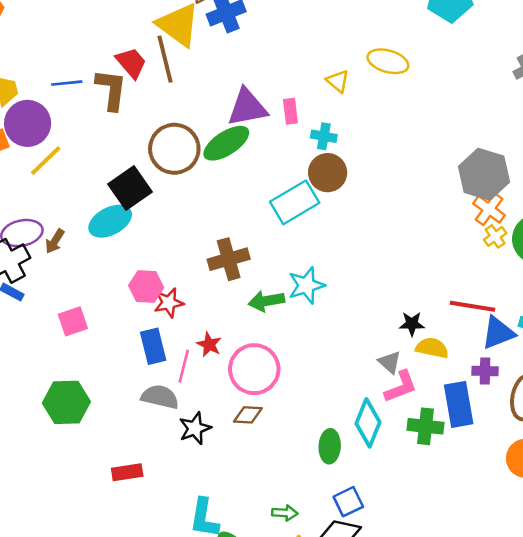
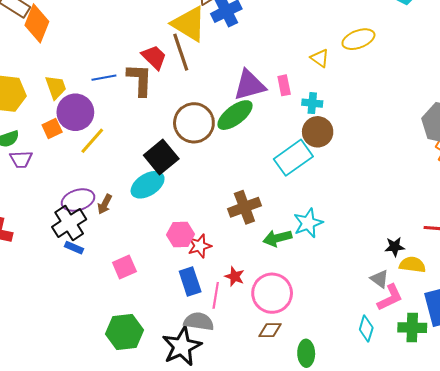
yellow ellipse: (388, 61) -> (358, 39), turned -32
cyan diamond: (368, 423) -> (366, 329), size x0.7
black star: (195, 428) -> (182, 346), moved, size x1.5
green ellipse: (330, 446) -> (306, 353), moved

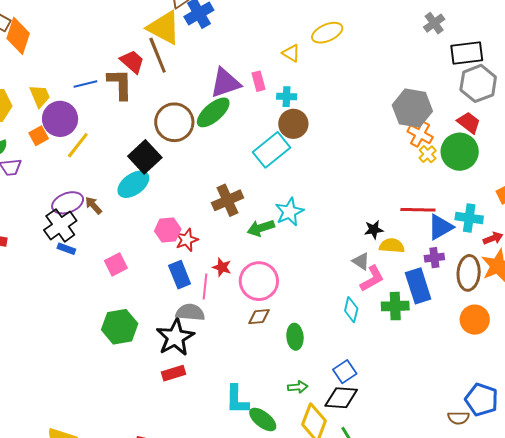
brown arrow: (105, 204) -> (93, 205), turned 114

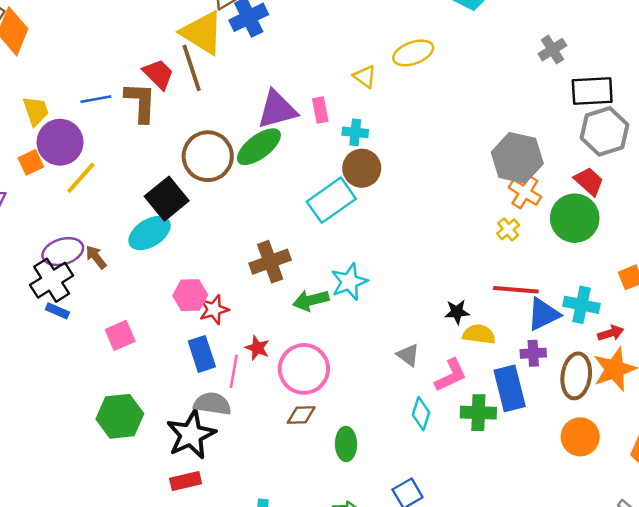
yellow cross: (428, 154) -> (508, 229), moved
gray triangle: (361, 261) -> (408, 355), moved

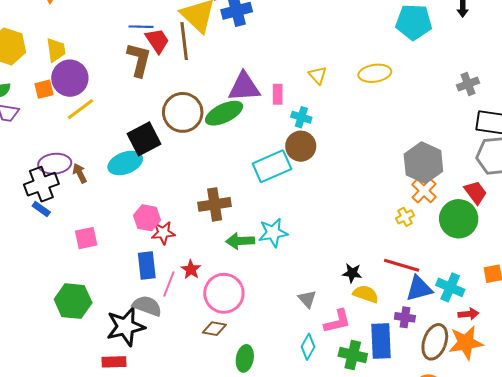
yellow ellipse: (413, 53) -> (375, 73), moved
blue line: (96, 99) -> (141, 27), moved

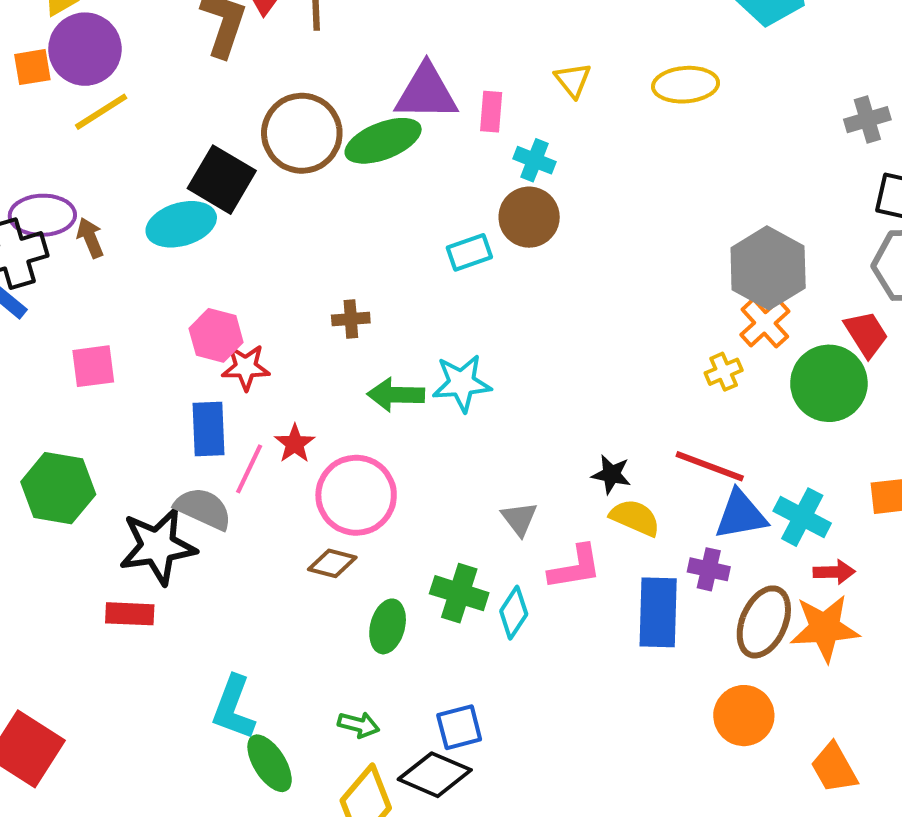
black square: (144, 139) -> (222, 180), turned -36
cyan rectangle: (272, 166) -> (469, 252), size x0.6
brown cross: (215, 204) -> (351, 319), size x0.6
green cross: (353, 355) -> (459, 593), moved

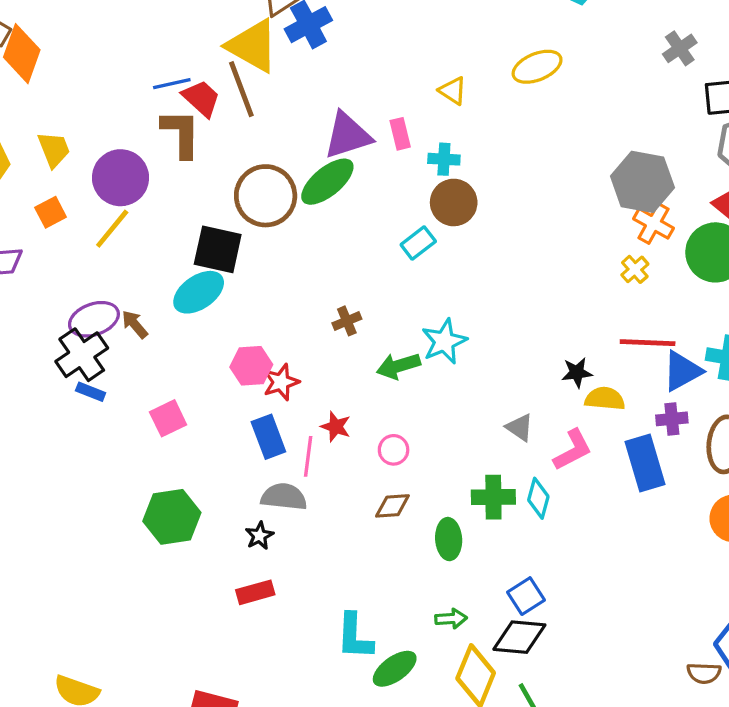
purple circle: (85, 49) -> (121, 178), moved
pink circle: (356, 495) -> (394, 450), size x0.5
black star: (158, 546) -> (259, 536), size x0.5
green ellipse: (270, 763) -> (395, 669), turned -75

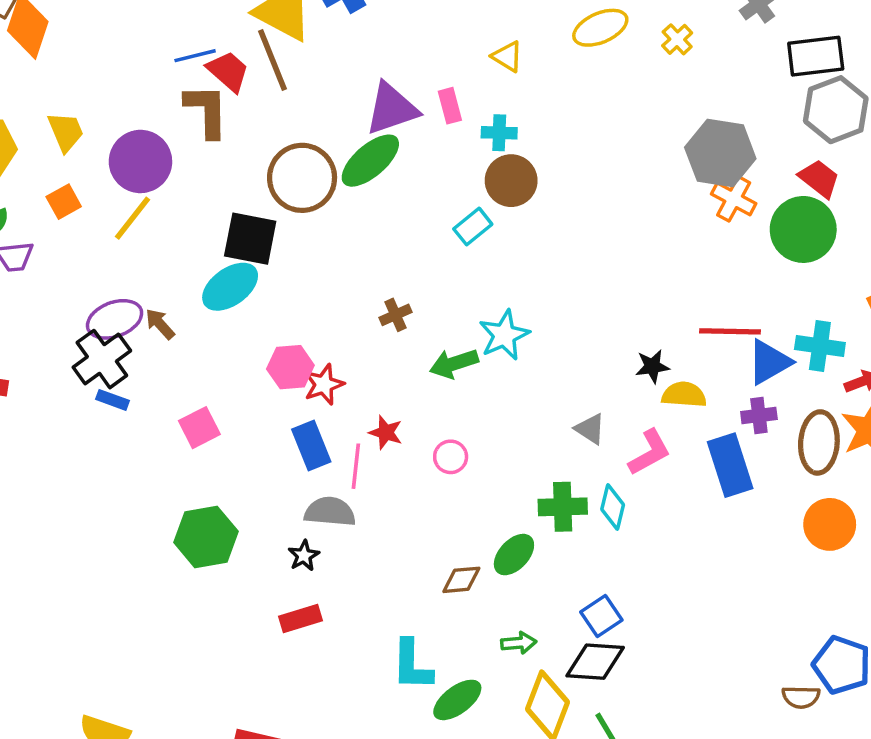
yellow cross: (635, 269) -> (677, 39), moved
brown diamond: (392, 506) -> (461, 580), moved
green ellipse: (449, 539) -> (514, 555), turned 48

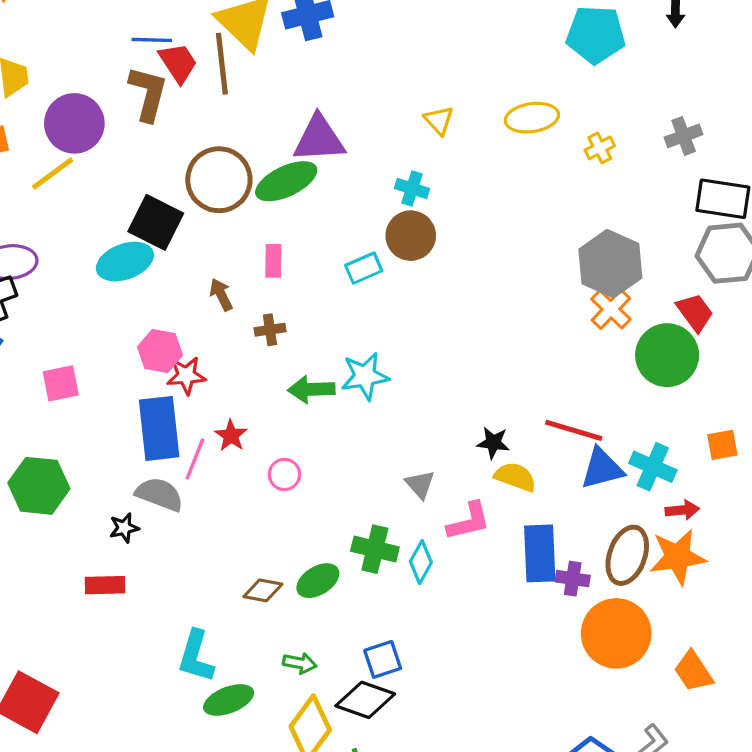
pink rectangle: (450, 106) -> (273, 261), moved
brown arrow: (160, 324) -> (221, 295), moved
purple cross: (759, 416) -> (573, 579), moved
blue rectangle: (311, 445) -> (159, 428), size x1.4
orange circle: (830, 524) -> (616, 633), size x1.4

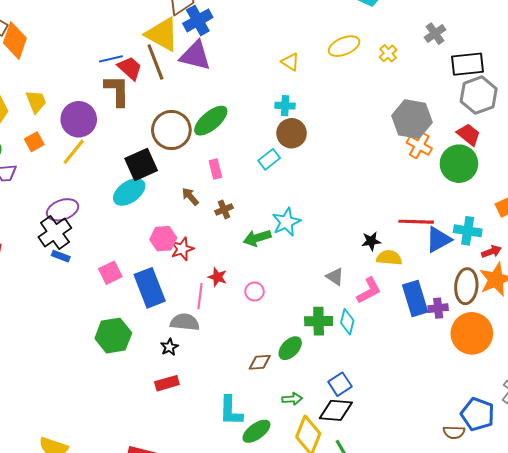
purple triangle: (319, 139) -> (195, 56), moved, turned 32
black square: (156, 222) -> (141, 164), turned -36
blue rectangle: (159, 428) -> (150, 288), moved

